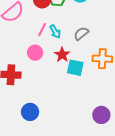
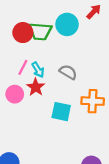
gray semicircle: (81, 34) -> (68, 72), turned 70
red star: (62, 55) -> (36, 87), moved

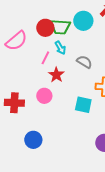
cyan arrow: (38, 70) -> (60, 48), moved
pink circle: (15, 94) -> (44, 96), moved
cyan square: (61, 112) -> (83, 105), moved

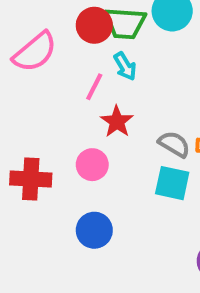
gray semicircle: (84, 62) -> (174, 144), moved
blue circle: (33, 140) -> (94, 230), moved

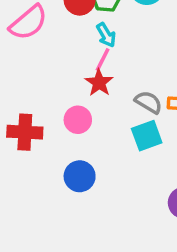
pink line: (94, 87) -> (103, 60), moved
cyan square: (172, 183) -> (147, 136), turned -32

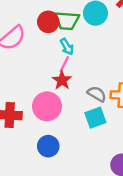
pink circle: (78, 120) -> (47, 106), size x1.5

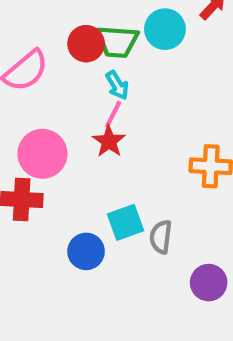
gray semicircle: (97, 94) -> (161, 237), moved, turned -114
pink circle: (47, 106) -> (42, 154), moved
cyan square: (95, 118) -> (126, 222), moved

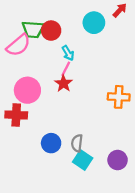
green trapezoid: (117, 42) -> (33, 29), moved
cyan square: (126, 222) -> (83, 160), moved, turned -36
gray semicircle: (161, 237) -> (77, 143), moved

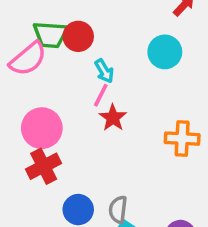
cyan circle: (94, 23) -> (165, 52), moved
red star: (63, 83) -> (113, 118), moved
red cross: (16, 115) -> (44, 166), moved, turned -30

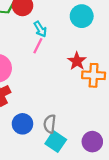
red star: (113, 118) -> (77, 61), moved

